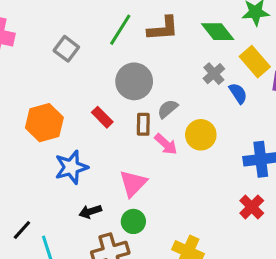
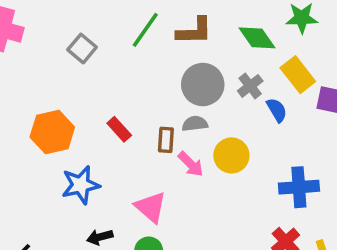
gray circle: (134, 81) -> (203, 85), moved
gray semicircle: (168, 109) -> (195, 124), turned 30
pink triangle: (133, 183) -> (151, 207), turned -36

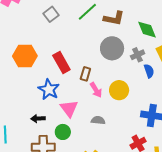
gray semicircle: (195, 124) -> (98, 120), moved
red rectangle: (119, 129) -> (61, 63), size x1.5
blue star: (81, 185) -> (49, 89), moved, turned 30

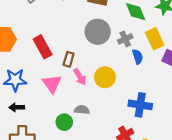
blue star: (49, 89) -> (15, 80), moved, turned -30
pink triangle: (69, 108) -> (52, 84), moved
green circle: (63, 132) -> (64, 122), moved

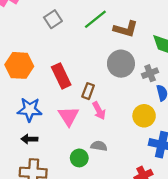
yellow circle: (105, 77) -> (144, 116), moved

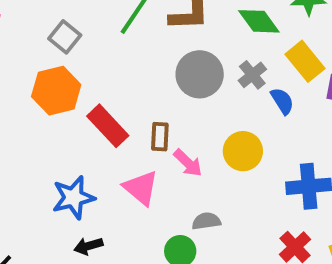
orange hexagon: (19, 65) -> (56, 91), moved
yellow circle: (144, 116) -> (243, 151), moved

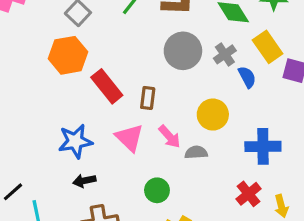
pink arrow: (188, 163) -> (169, 137), moved
gray semicircle: (206, 221) -> (196, 152), moved

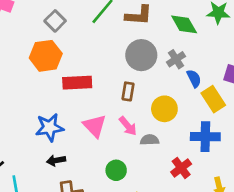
yellow rectangle: (268, 47) -> (213, 99), moved
red rectangle: (107, 86) -> (77, 83), turned -56
brown rectangle: (148, 98) -> (128, 91), moved
red cross: (248, 194) -> (181, 168), moved

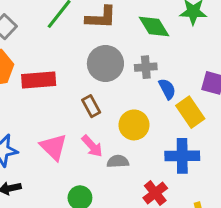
gray cross: (176, 59) -> (146, 67), turned 30
red rectangle: (77, 83) -> (39, 80), moved
brown rectangle: (128, 91) -> (91, 106), turned -36

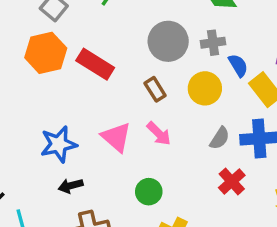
red rectangle: (39, 80) -> (95, 64), turned 40
yellow circle: (134, 125) -> (205, 88), moved
gray semicircle: (118, 161) -> (220, 138), moved, turned 130

